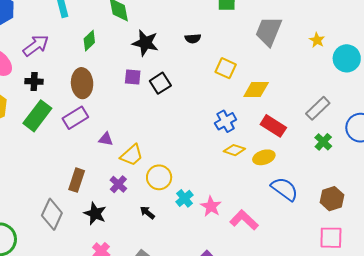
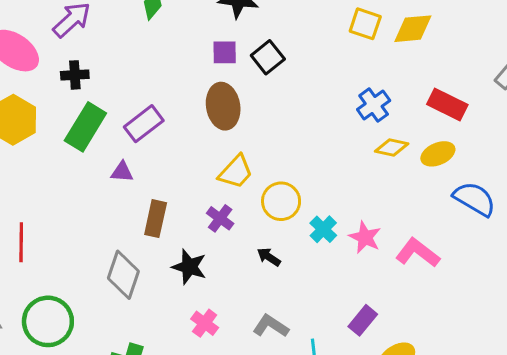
brown ellipse: (82, 83) -> (223, 106), moved
yellow diamond: (256, 90) -> (413, 29), moved
purple triangle: (106, 139) -> (122, 172), moved

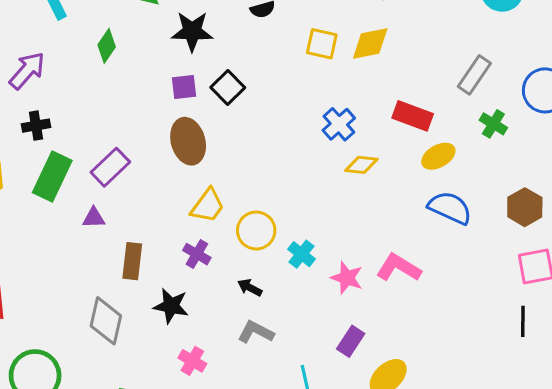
yellow ellipse: (438, 154) -> (438, 156), moved
pink star: (365, 237) -> (347, 278), moved
gray L-shape: (271, 326) -> (256, 332), moved

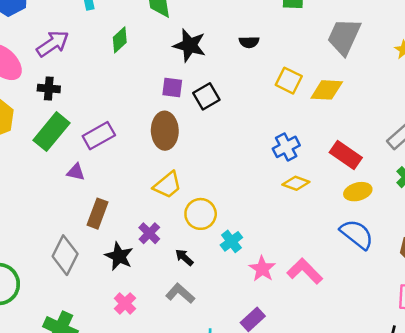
purple cross: (197, 254) -> (149, 233), moved

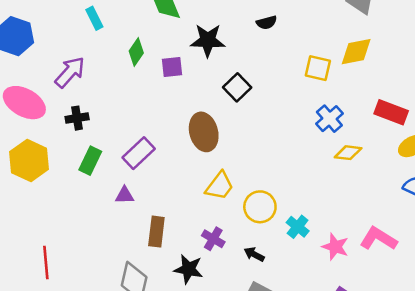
yellow square: (289, 81) -> (318, 68), moved
purple square: (172, 87) -> (172, 67), moved
green rectangle: (51, 132) -> (90, 161), size x0.7

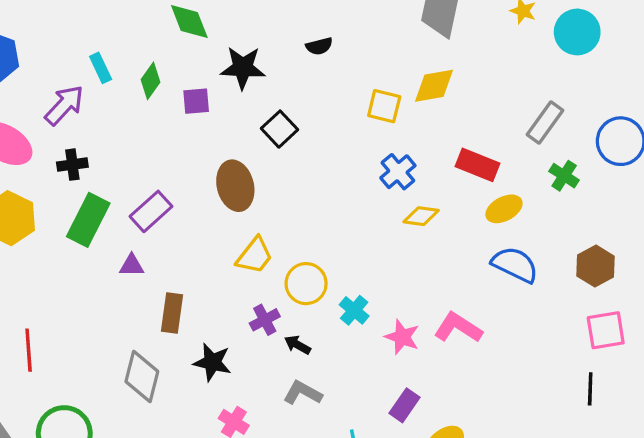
cyan rectangle: (94, 18) -> (101, 68), moved
green rectangle: (90, 161) -> (88, 220), size x1.4
purple cross: (213, 239) -> (265, 320), moved, turned 30

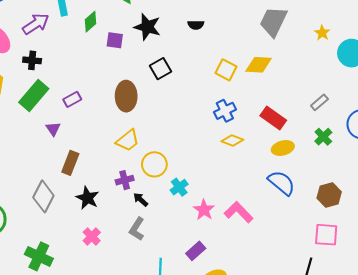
gray rectangle: (545, 122) -> (319, 102), size x0.7
purple rectangle: (151, 211) -> (72, 99), size x0.7
purple triangle: (132, 265) -> (53, 129), turned 42
gray L-shape: (303, 393) -> (137, 229), turned -100

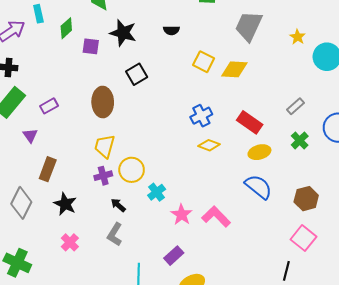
yellow square: (226, 70) -> (204, 62), moved
yellow trapezoid: (128, 140) -> (105, 146), turned 145
purple cross: (125, 180) -> (103, 176), moved
pink square: (326, 235) -> (304, 238), turned 35

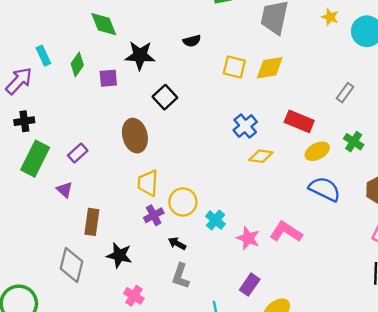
green cross: (300, 140) -> (354, 142), moved

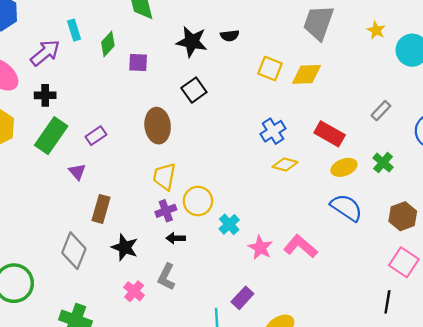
black star: (140, 55) -> (192, 42), moved
black arrow: (177, 243) -> (176, 238), moved, turned -36
gray L-shape: (181, 276) -> (166, 277), moved
purple rectangle: (250, 285) -> (242, 298), moved

